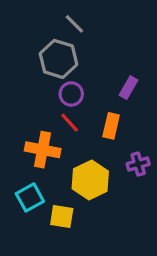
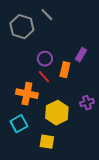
gray hexagon: (58, 59) -> (22, 27), moved
orange rectangle: (111, 126) -> (65, 70), moved
yellow square: (62, 217) -> (47, 142), moved

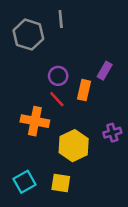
gray line: (47, 15) -> (61, 19), turned 40
cyan square: (19, 124) -> (25, 182), moved

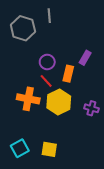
purple cross: (112, 133) -> (91, 108), turned 32
yellow hexagon: (74, 146) -> (59, 102), moved

